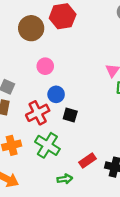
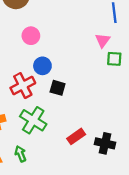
green arrow: (65, 179) -> (20, 154), moved, turned -104

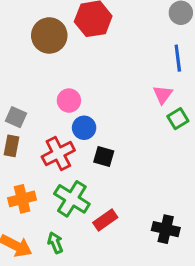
pink circle: (31, 36) -> (69, 101), moved
green square: (114, 59) -> (178, 119), turned -35
red rectangle: (76, 136) -> (105, 220), moved

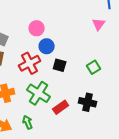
green square: (178, 119) -> (94, 67), moved
black cross: (166, 229) -> (88, 102), moved

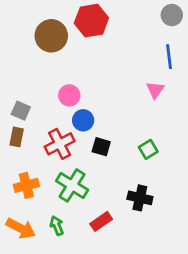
red rectangle: (61, 107) -> (101, 221), moved

